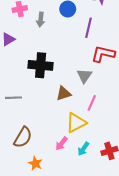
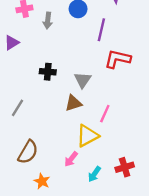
black cross: (41, 65) -> (48, 72), size x0.6
gray triangle: (84, 76) -> (83, 80), moved
gray line: (13, 98) -> (17, 108), turned -56
cyan arrow: (83, 149) -> (94, 174), moved

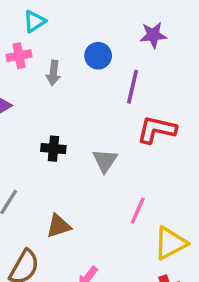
brown triangle: (73, 103) -> (59, 226), moved
yellow triangle: (87, 136) -> (170, 243), moved

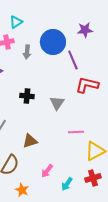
blue circle: (98, 56) -> (53, 42), size x1.6
purple line: (133, 87) -> (73, 60), turned -36
pink line: (138, 210) -> (76, 132), turned 63

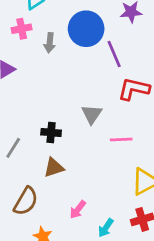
black cross: (27, 96) -> (51, 132), moved
pink line: (76, 132) -> (121, 139), moved

